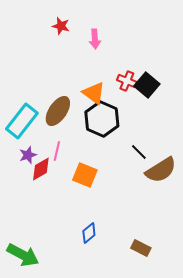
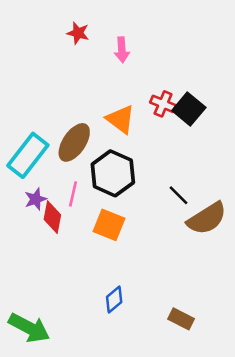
black hexagon: (102, 119) -> (113, 173), moved
red diamond: (41, 169) -> (52, 217), turned -50

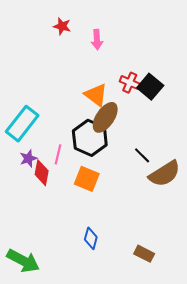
brown ellipse: (74, 142) -> (105, 117), moved
blue diamond: (114, 300) -> (91, 238), turned -35

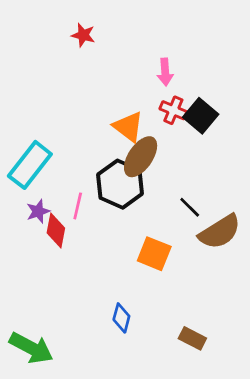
pink arrow: (97, 40) -> (165, 72), moved
orange square: (87, 179) -> (154, 254), moved

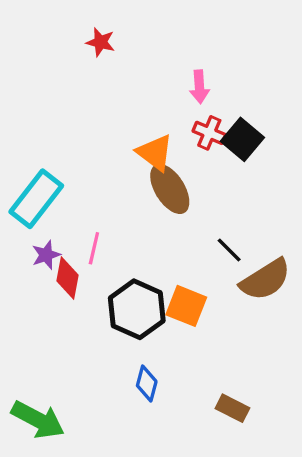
brown ellipse: (141, 157) -> (170, 189), turned -66
black hexagon: (120, 184) -> (137, 309), moved

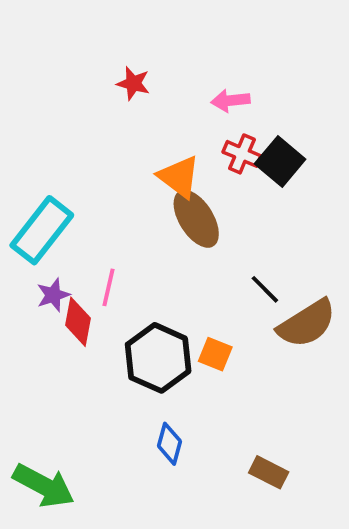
red star: (101, 42) -> (133, 83), moved
pink arrow: (199, 87) -> (231, 101), turned 88
orange square: (186, 306) -> (215, 354), size x0.7

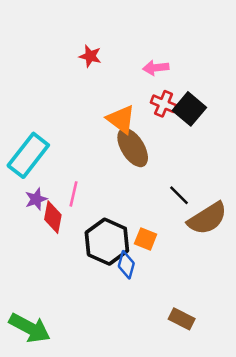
blue diamond: (170, 444) -> (126, 265), moved

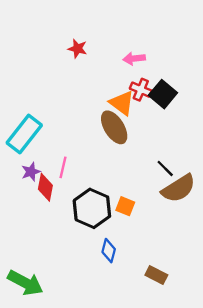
orange triangle: (121, 119) -> (122, 103), moved
black line: (179, 195) -> (165, 168), moved
blue diamond: (126, 265) -> (109, 251), moved

